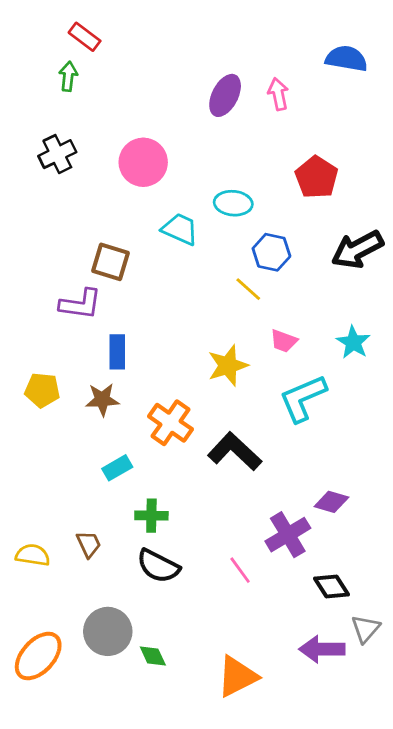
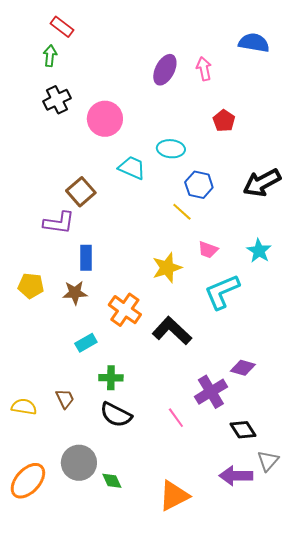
black cross: (57, 154) -> (57, 100), moved
red pentagon: (316, 177) -> (224, 121), moved, size x0.7
brown square: (110, 262) -> (81, 192), turned 32

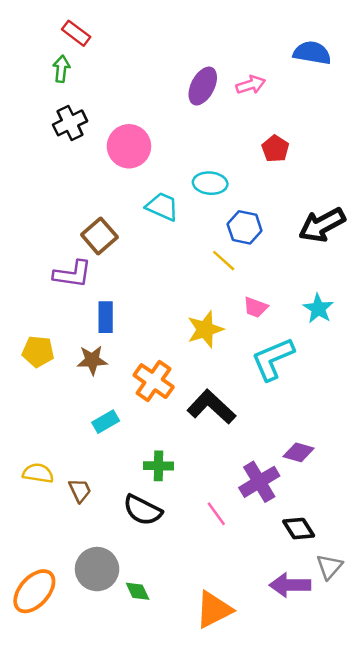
pink arrow: (204, 69) -> (251, 85), turned 85
green cross: (111, 378) -> (158, 466), moved
yellow semicircle: (24, 407) -> (38, 473), moved

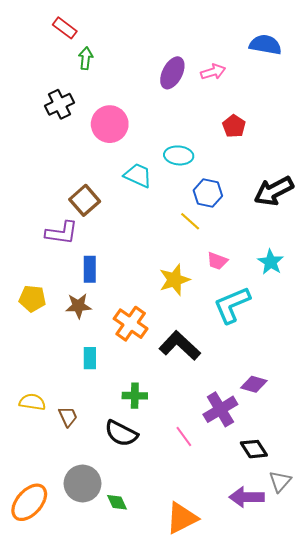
green arrow: (61, 69) -> (86, 58), moved
cyan rectangle: (106, 422) -> (90, 358), turned -60

